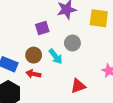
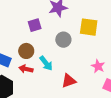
yellow square: (99, 18) -> (89, 27), moved
cyan arrow: (56, 56) -> (46, 63), moved

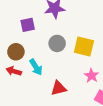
yellow square: (89, 27) -> (84, 46), moved

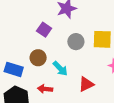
purple square: (28, 25) -> (44, 30), turned -32
red arrow: (14, 71) -> (45, 89), moved

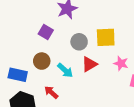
red triangle: (86, 84) -> (89, 64), moved
red arrow: (45, 89) -> (51, 92), turned 40

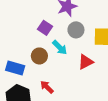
gray circle: (79, 42) -> (76, 30), moved
cyan arrow: (65, 70) -> (60, 48), moved

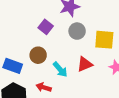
cyan arrow: (60, 48) -> (60, 69), moved
red arrow: (47, 87) -> (44, 87), turned -32

